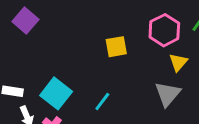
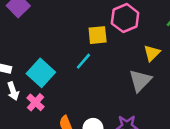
pink hexagon: (164, 30) -> (125, 18), moved
cyan line: (102, 101) -> (83, 61), moved

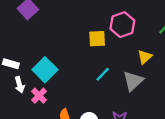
cyan line: (83, 61) -> (103, 74), moved

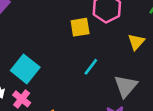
gray triangle: (133, 81) -> (126, 86), moved

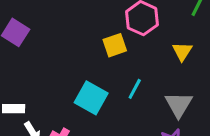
cyan square: (25, 69) -> (91, 98), moved

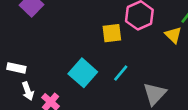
yellow triangle: (182, 51) -> (173, 35), moved, turned -30

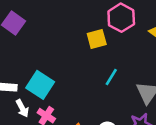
cyan square: (83, 73) -> (40, 85), moved

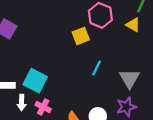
white arrow: (22, 108) -> (22, 103), turned 35

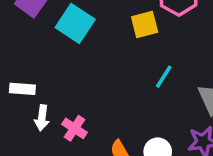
cyan square: (35, 81) -> (75, 23), moved

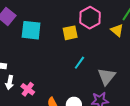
cyan square: (75, 23) -> (31, 30), turned -30

